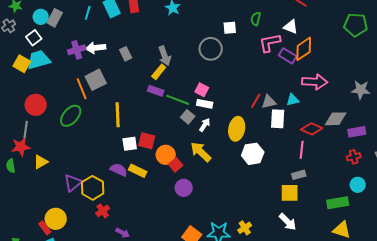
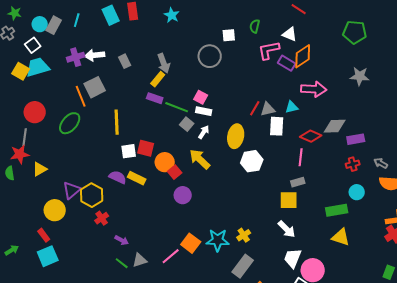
cyan line: (88, 13) -> (77, 20), moved
gray star: (361, 90) -> (360, 76), moved
yellow circle: (56, 219) -> (55, 210), moved

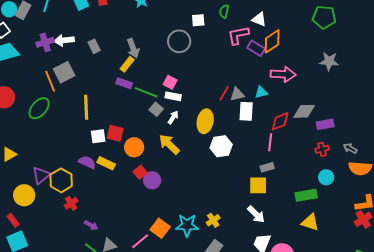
red diamond: (311, 136) -> (280, 121), turned -45
red square: (175, 172) -> (140, 172), moved

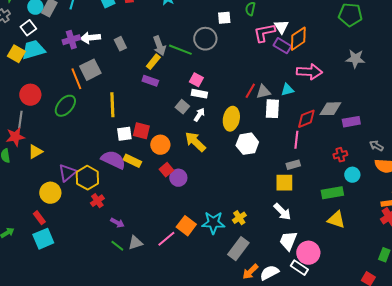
white triangle: (259, 19) -> (281, 27), moved, turned 35
green line: (146, 92) -> (180, 50), moved
red cross: (322, 149) -> (340, 155), moved
purple semicircle: (87, 162) -> (113, 160), size x1.4

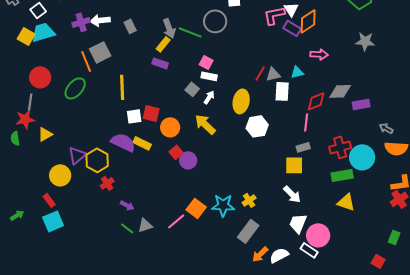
pink arrow: (309, 72) -> (319, 54), size x0.7
red cross: (340, 155) -> (340, 147), moved, size x1.5
cyan circle: (352, 175) -> (362, 157), size x1.6

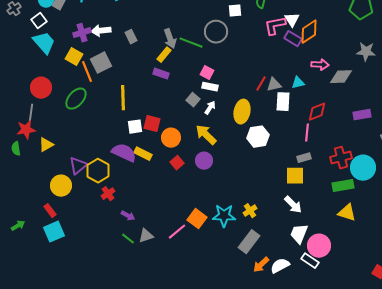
cyan trapezoid: (43, 32) -> (44, 43), turned 65
yellow square: (26, 36) -> (74, 57), moved
gray diamond: (340, 91) -> (341, 77), moved
purple circle: (188, 160) -> (204, 161), moved

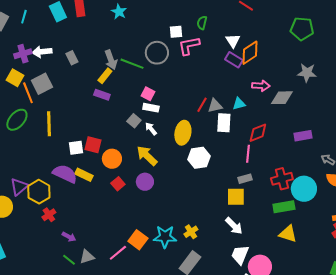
pink L-shape: (275, 26) -> (189, 46), moved
yellow line: (123, 98) -> (49, 124), moved
white arrow: (210, 108) -> (151, 129), turned -72

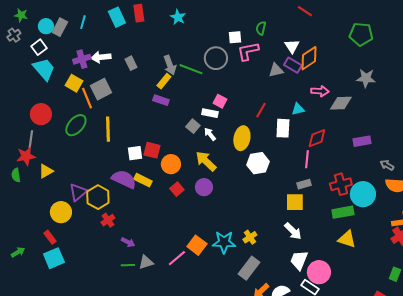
pink square: (148, 94) -> (220, 101), moved
gray triangle: (215, 106) -> (276, 70), moved
green line: (69, 260) -> (128, 265), turned -40

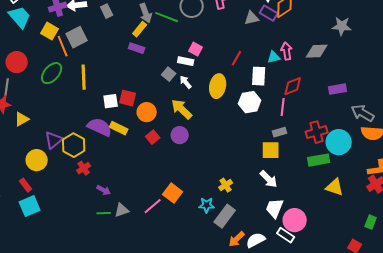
pink arrow: (320, 91) -> (287, 51), moved, turned -102
white hexagon: (258, 163) -> (250, 102), moved
gray arrow: (387, 165) -> (363, 113), size x1.6
yellow triangle: (347, 239) -> (335, 187), moved
cyan star: (224, 242) -> (207, 205), moved, size x0.7

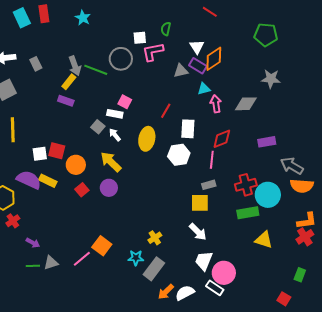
cyan triangle: (274, 57) -> (204, 89), moved

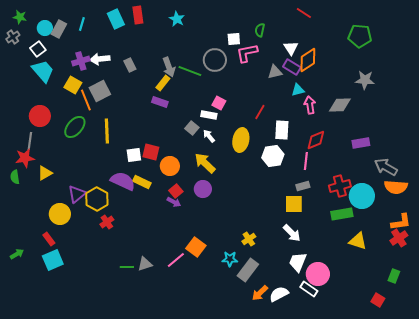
purple arrow: (33, 243) -> (174, 202), moved

